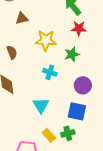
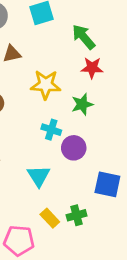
purple circle: (83, 85) -> (74, 148), moved
blue square: (77, 111) -> (107, 184), moved

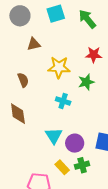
green arrow: (84, 37) -> (87, 19), moved
purple circle: (74, 148) -> (75, 143), moved

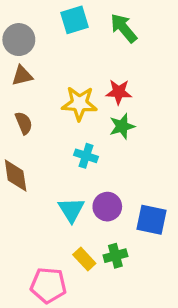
gray circle: (20, 16) -> (19, 40), moved
brown triangle: (34, 44) -> (22, 76), moved
red star: (94, 55) -> (119, 92), moved
purple circle: (75, 143) -> (107, 207), moved

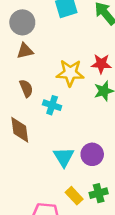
cyan cross: (86, 156) -> (52, 105), moved

